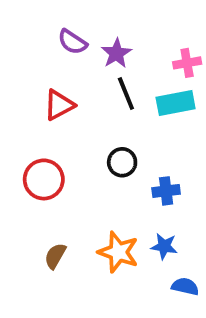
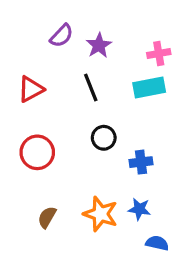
purple semicircle: (72, 42) -> (62, 36), turned -80
black line: (126, 93) -> (91, 88), moved
red triangle: (59, 105) -> (31, 89), moved

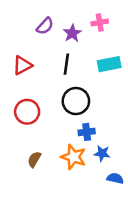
pink cross: (159, 53) -> (100, 23), moved
black line: (91, 88) -> (66, 64), turned 30
black circle: (104, 138) -> (76, 101), size x1.5
blue cross: (141, 162) -> (87, 132), moved

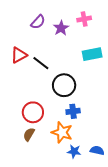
black line: (66, 64) -> (41, 63), moved, turned -60
red circle: (27, 112) -> (33, 112), moved
blue star: (102, 153) -> (74, 151), moved

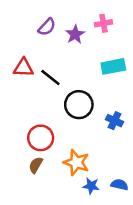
red triangle: (19, 55) -> (23, 68), turned 30
blue cross: (73, 111) -> (115, 121), moved, turned 32

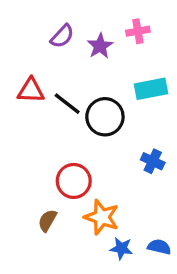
black circle: (79, 105) -> (105, 117), moved
red circle: (41, 138) -> (74, 181), moved

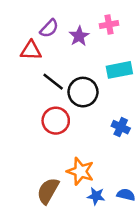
red triangle: (31, 90) -> (31, 50), moved
red circle: (74, 181) -> (56, 121), moved
brown semicircle: (47, 220) -> (48, 191), moved, size x1.5

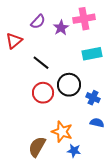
pink cross: (109, 24) -> (84, 19), size x1.5
red triangle: (31, 50) -> (14, 41), moved, turned -42
black circle: (83, 92) -> (69, 85), moved
blue semicircle: (126, 195) -> (97, 123), moved

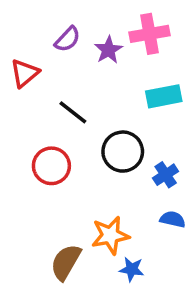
red circle: (43, 93) -> (51, 166), moved
blue cross: (93, 98) -> (166, 175), turned 32
orange star: (62, 132) -> (110, 235), turned -30

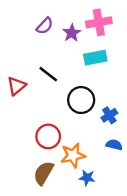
red triangle: (25, 73) -> (16, 86), moved
cyan rectangle: (164, 96) -> (95, 58), moved
red circle: (51, 166) -> (48, 136), moved

